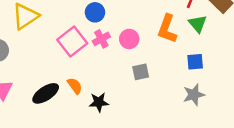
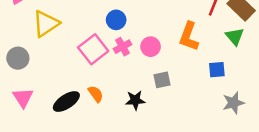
green triangle: (198, 24) -> (235, 36), moved
gray star: (194, 95) -> (233, 103), moved
black star: (99, 102) -> (135, 100), moved

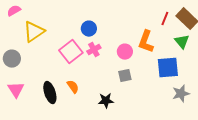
pink circle: (151, 47) -> (125, 52), moved
blue square: (217, 70) -> (168, 68), size x1.6
black star: (135, 100) -> (106, 101), moved
black ellipse: (66, 102) -> (50, 93), turned -75

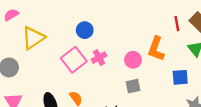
red line: (165, 19) -> (177, 24), turned -32
blue circle: (89, 29) -> (85, 30), moved
blue square: (168, 68) -> (180, 77), size x0.7

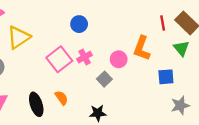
blue circle: (85, 30) -> (79, 24), moved
gray square: (133, 86) -> (104, 79), moved, turned -32

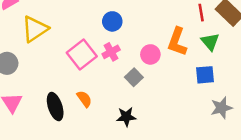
blue circle: (79, 24) -> (112, 21), moved
green triangle: (181, 48) -> (210, 42), moved

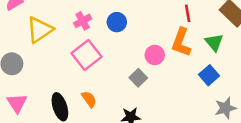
red line: (201, 13) -> (188, 13), moved
pink cross: (111, 52) -> (83, 21), moved
blue square: (205, 75) -> (209, 75), turned -36

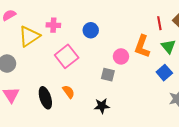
red line: (188, 13) -> (159, 23), moved
pink cross: (83, 21) -> (53, 25), moved, turned 32
gray square: (138, 78) -> (108, 75), turned -32

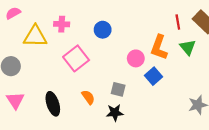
yellow triangle: (29, 36) -> (35, 36), turned 35
blue square: (164, 73) -> (153, 76), moved
gray square: (108, 75) -> (118, 89), moved
orange semicircle: (69, 92) -> (88, 97), moved

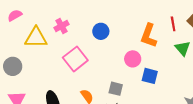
pink cross: (62, 24) -> (62, 26), turned -32
orange L-shape: (159, 47) -> (149, 36), moved
blue square: (153, 76) -> (150, 76), turned -35

